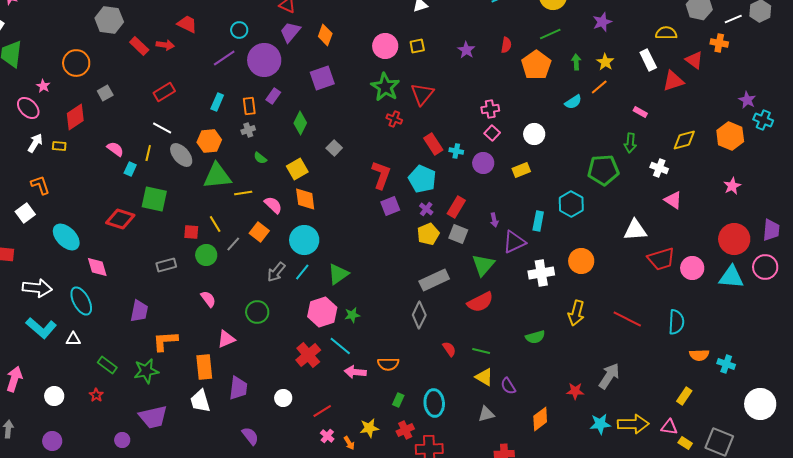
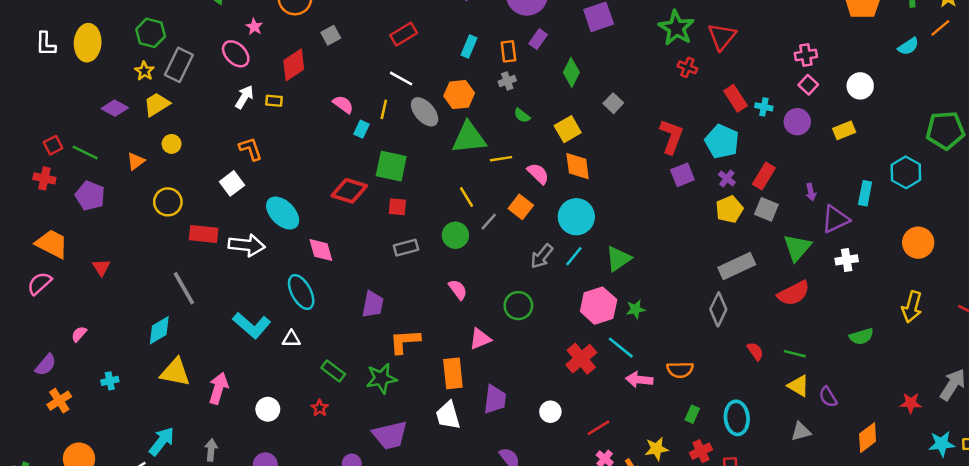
red square: (191, 232) -> (397, 207), moved
white cross: (541, 273) -> (847, 260), moved, size x0.7
white arrow: (37, 288) -> (247, 245), moved

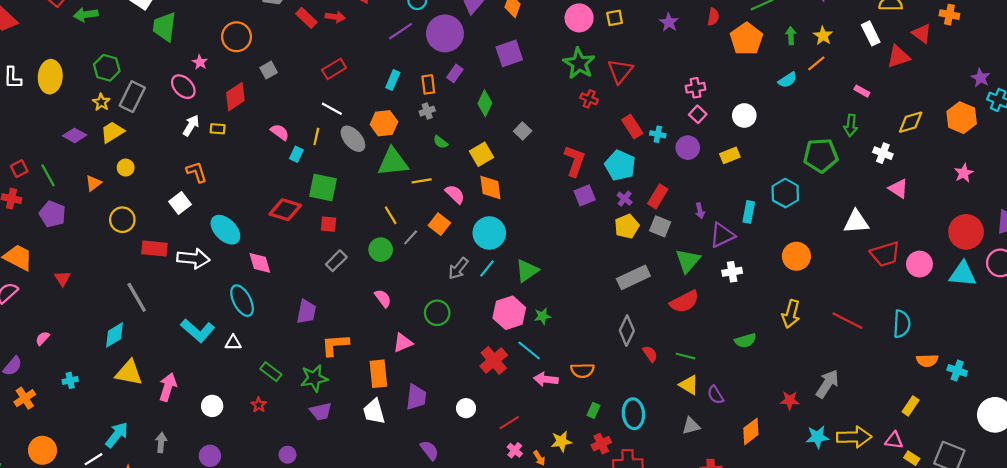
green line: (85, 153) -> (48, 175), turned 35
gray rectangle: (406, 248) -> (336, 261), turned -30
gray diamond: (718, 309) -> (627, 331), moved
purple trapezoid: (390, 435) -> (321, 411), moved, size x0.7

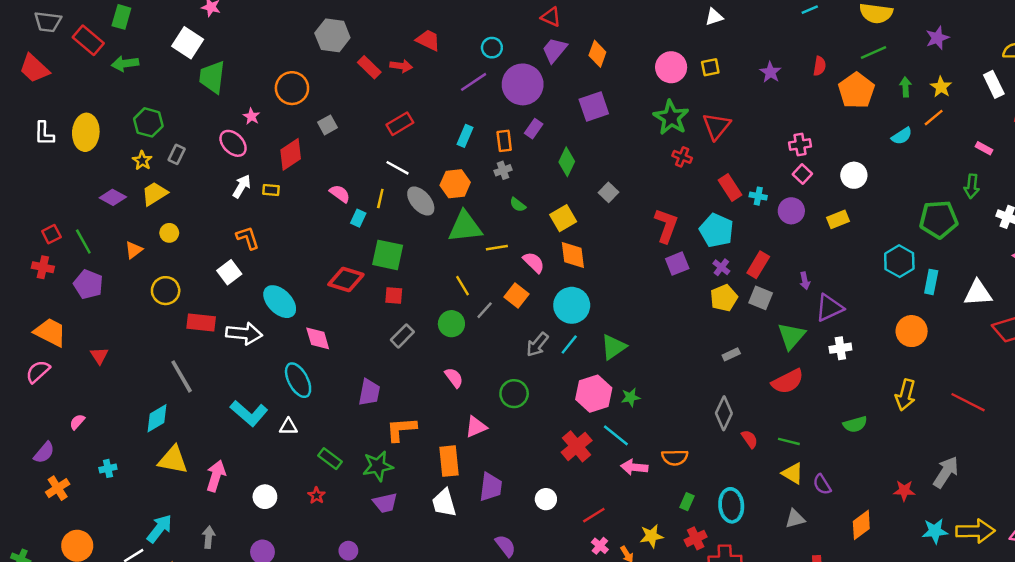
gray rectangle: (132, 97) -> (177, 154), size x0.6
cyan rectangle: (749, 212) -> (931, 282), moved
gray rectangle: (633, 277) -> (731, 354), size x0.5

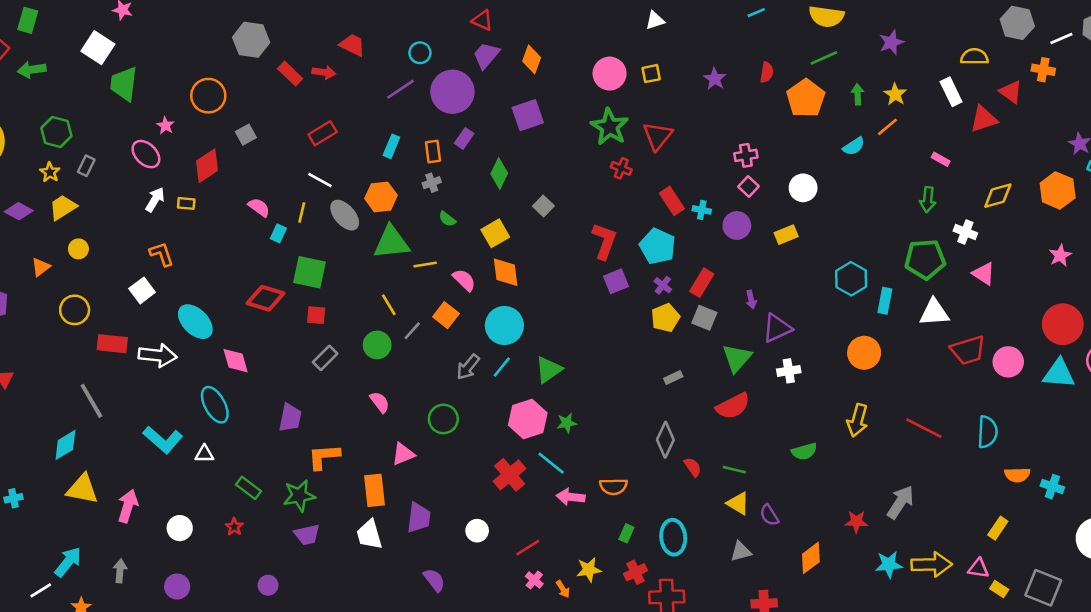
green pentagon: (939, 219) -> (925, 259), moved

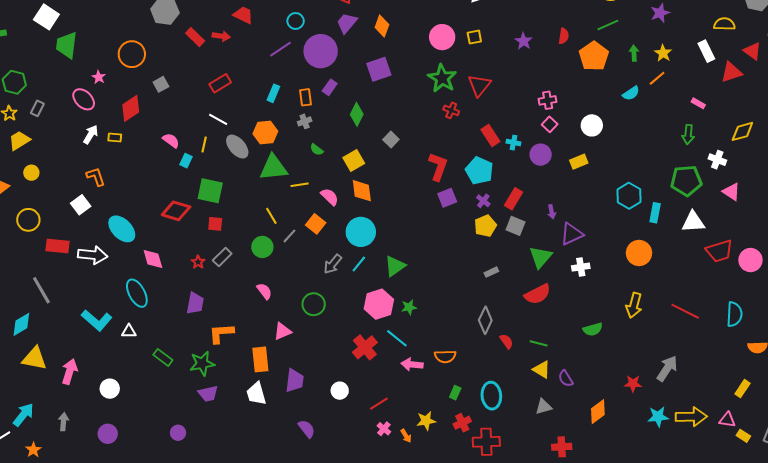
red star: (234, 527) -> (198, 262), moved

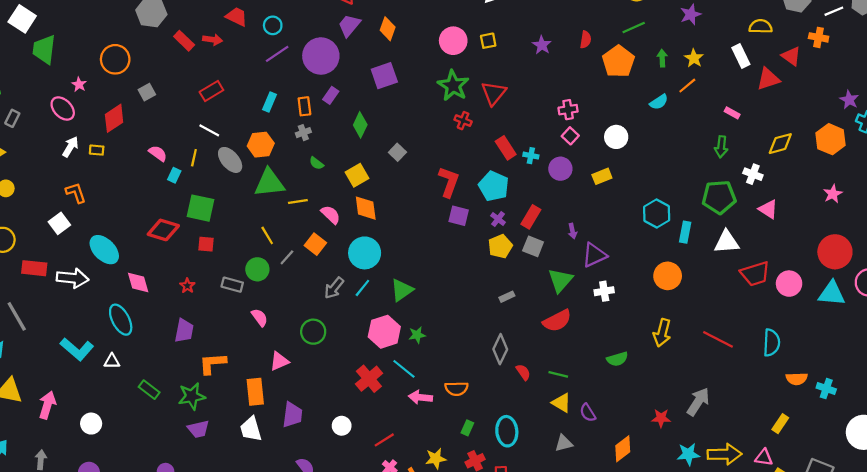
cyan circle: (296, 21) -> (273, 25), moved
purple square: (447, 198) -> (459, 216), turned 36
gray rectangle: (222, 257) -> (232, 285), moved, turned 60

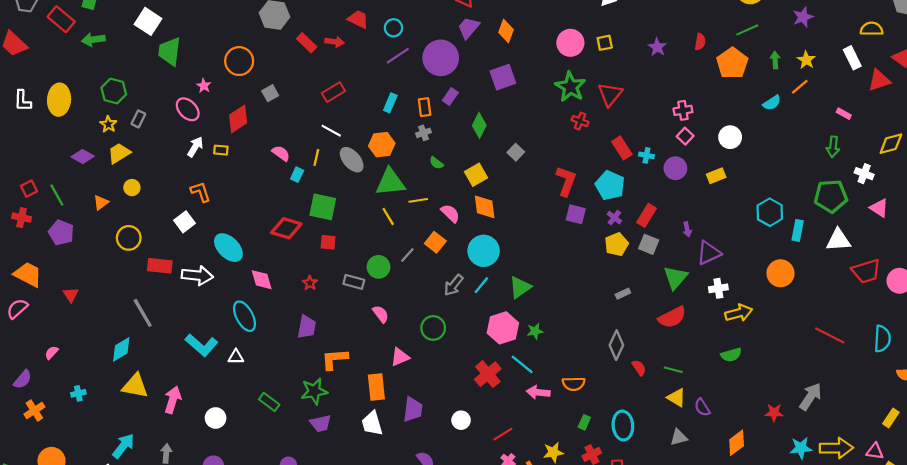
yellow line: (267, 235) -> (388, 216), moved
yellow arrow: (662, 333) -> (739, 313), moved, turned -120
green rectangle: (149, 390) -> (269, 402), moved

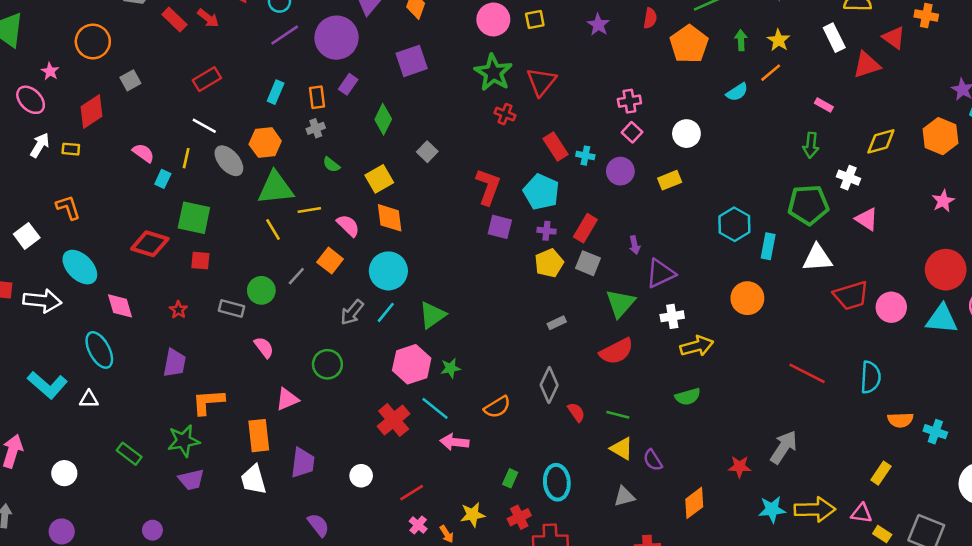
red arrow: (335, 42) -> (208, 18), turned 30
orange L-shape: (201, 192) -> (68, 207), moved
purple cross: (614, 218) -> (546, 231), turned -32
orange semicircle: (574, 384) -> (497, 407), moved, turned -30

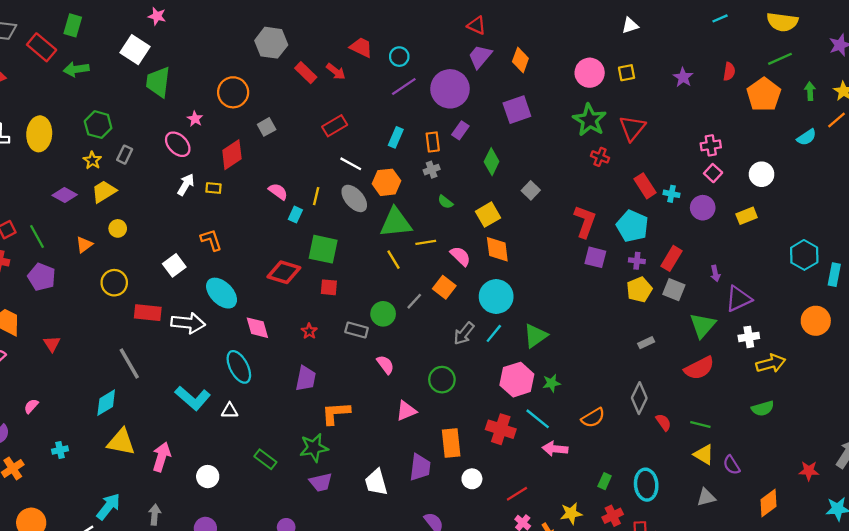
white line: (204, 126) -> (351, 164), moved
red cross: (394, 420) -> (501, 429), turned -32
orange rectangle: (259, 436) -> (451, 443), moved

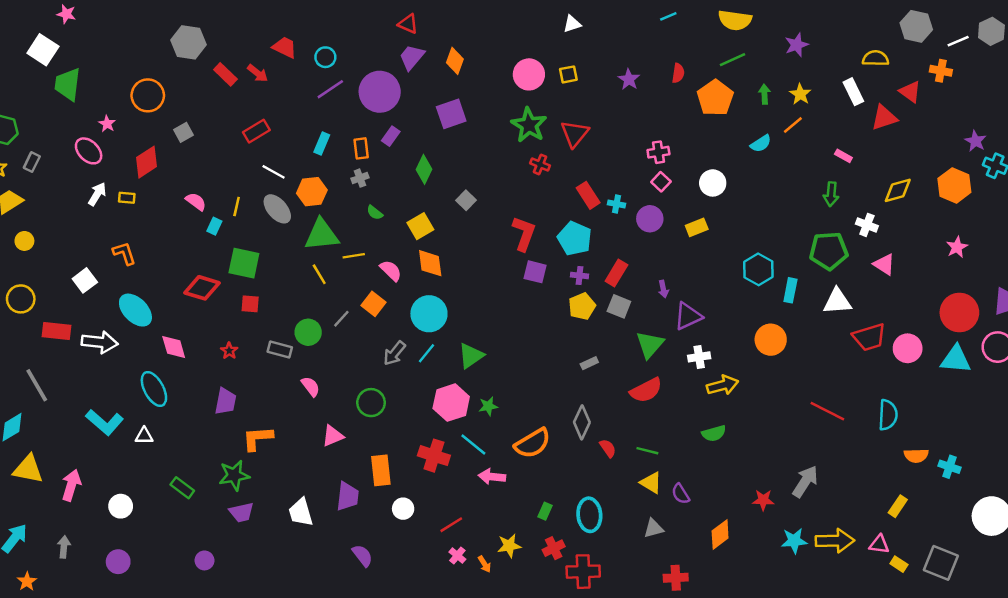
orange semicircle: (593, 418) -> (533, 443), size x1.4

